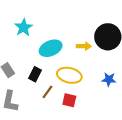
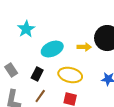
brown line: (47, 92) -> (40, 96), moved

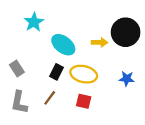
cyan ellipse: (52, 49) -> (63, 45), turned 60
black rectangle: (37, 74) -> (56, 72), moved

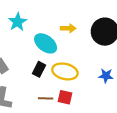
yellow arrow: (100, 42) -> (68, 28), moved
brown line: (50, 98) -> (46, 98), moved, turned 56

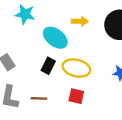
cyan star: (18, 22) -> (25, 14), turned -30
brown line: (46, 98) -> (39, 98), moved

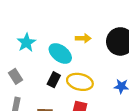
cyan star: (25, 14) -> (26, 43), moved, turned 30

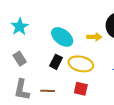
yellow arrow: (83, 38) -> (94, 37), moved
cyan star: (26, 43) -> (20, 27), moved

